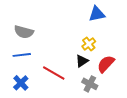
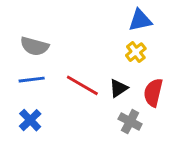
yellow cross: (89, 44) -> (136, 52), moved
red semicircle: (106, 64) -> (153, 93), turned -30
red line: (54, 73) -> (82, 85), moved

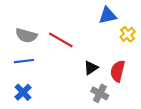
yellow cross: (136, 52) -> (128, 34), moved
red line: (82, 85) -> (61, 40), moved

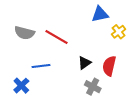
blue line: (24, 61) -> (41, 66), moved

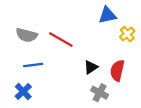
blue line: (41, 66) -> (33, 65), moved

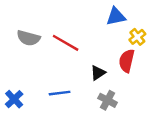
blue line: (33, 65) -> (60, 93), moved
red semicircle: (117, 70) -> (127, 61), moved
blue cross: (23, 92) -> (14, 99), moved

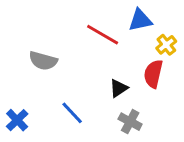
gray semicircle: (28, 38) -> (43, 61), moved
red line: (66, 43) -> (103, 35), moved
blue line: (60, 93) -> (72, 113), turned 54

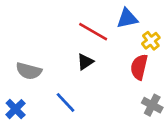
gray semicircle: (43, 61) -> (29, 71), moved
black triangle: (118, 88) -> (85, 62), moved
gray cross: (130, 122) -> (152, 105), moved

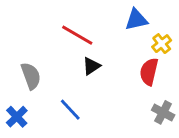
red line: (93, 32) -> (77, 35), moved
gray semicircle: (29, 71) -> (31, 76), turned -125

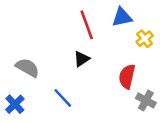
red line: (77, 35) -> (87, 25), moved, turned 40
red semicircle: (149, 72) -> (127, 77), moved
gray semicircle: (31, 76) -> (27, 68), turned -40

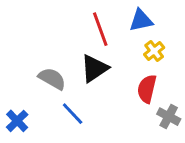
yellow cross: (145, 39) -> (154, 51), moved
black triangle: (82, 59) -> (94, 68), size x1.5
gray semicircle: (27, 68) -> (52, 79), moved

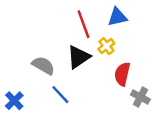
yellow cross: (154, 51) -> (106, 46), moved

